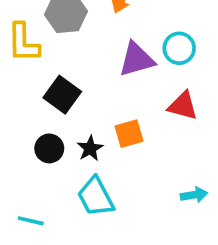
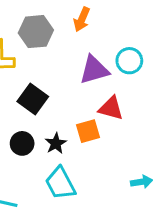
red triangle: (183, 106) -> (111, 108), moved

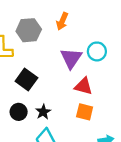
purple triangle: (94, 70) -> (71, 58), turned -40
orange square: (88, 131) -> (85, 112), moved, turned 30

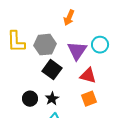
gray hexagon: (29, 30) -> (45, 45), moved
black square: (26, 79) -> (52, 70), moved
orange square: (85, 112) -> (89, 99), turned -35

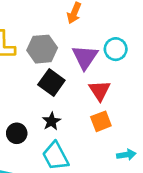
red triangle: (88, 76) -> (100, 91), turned 42
black circle: (30, 99) -> (17, 133), moved

